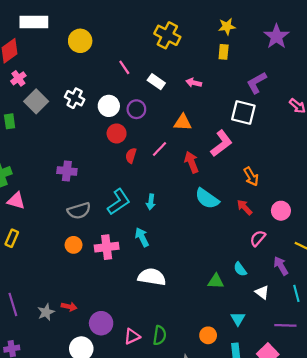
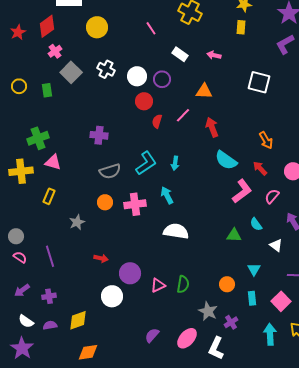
yellow circle: (80, 41) -> (97, 27), moved
pink line: (124, 67) -> (151, 28), moved
purple L-shape: (257, 83) -> (285, 44), moved
pink L-shape: (221, 143) -> (242, 191), moved
gray star: (46, 312) -> (77, 222), moved

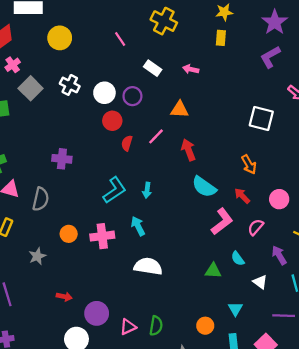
white square: (259, 82) -> (261, 119), moved
gray semicircle: (110, 171) -> (41, 199), moved, turned -60

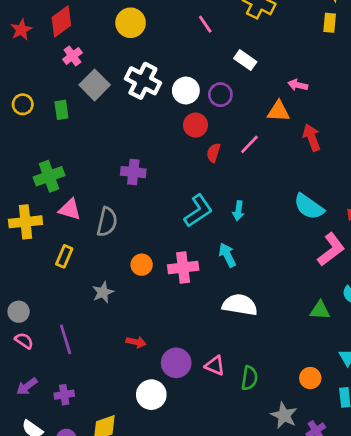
pink arrow: (191, 69) -> (298, 85), moved
white cross: (70, 85) -> (143, 81), size x1.4
red arrow: (188, 150) -> (312, 137), moved
pink triangle: (128, 327) -> (215, 366), moved, turned 48

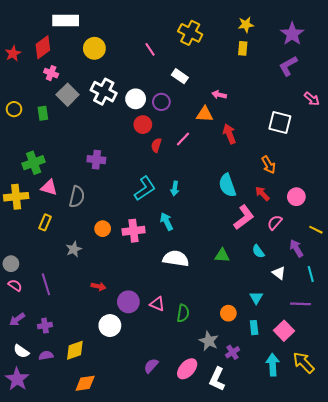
pink cross: (72, 56) -> (51, 73), turned -32
cyan semicircle: (309, 207) -> (227, 185), turned 35
green triangle: (320, 310) -> (222, 255), moved

